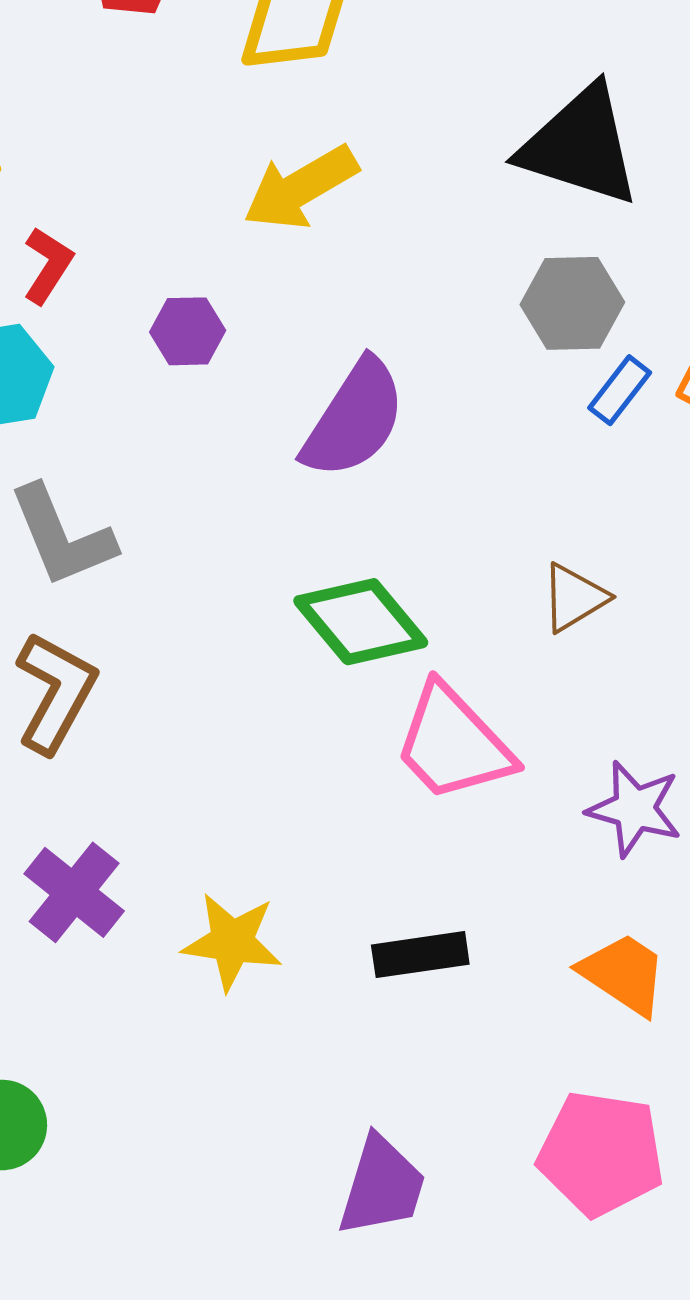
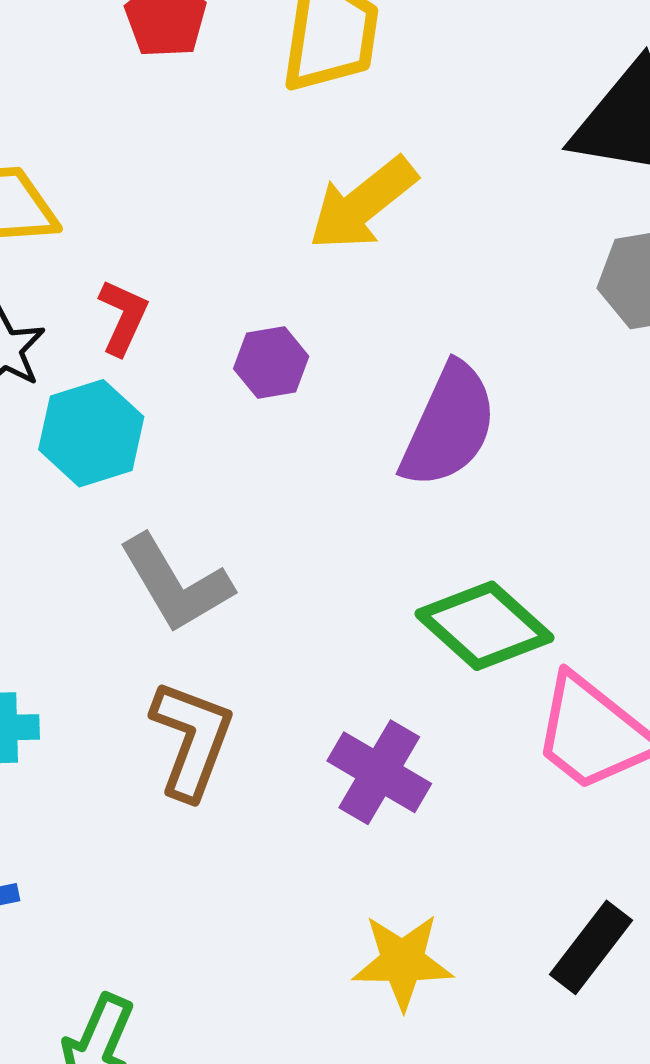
purple cross: (74, 892) -> (379, 772), moved
black rectangle: (420, 955) -> (591, 947), turned -36

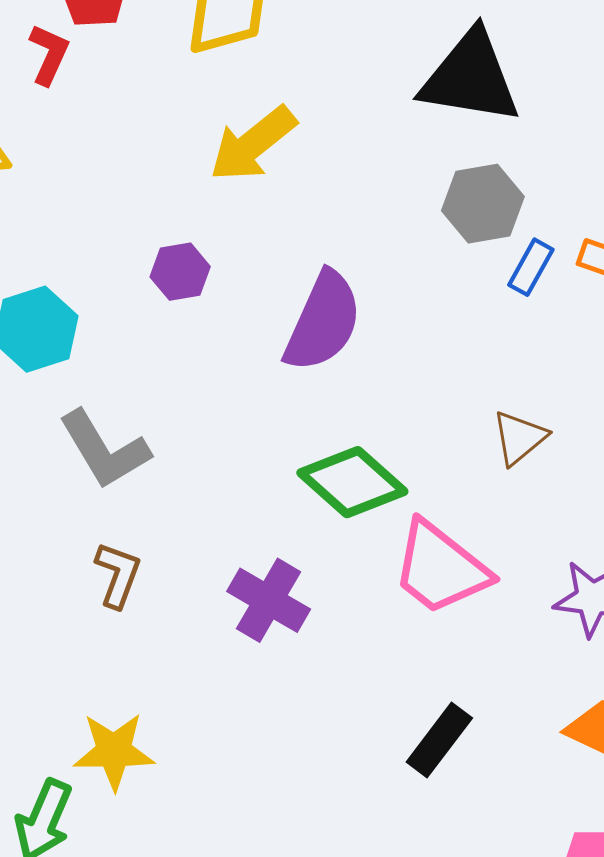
red L-shape: (123, 317) -> (49, 54), moved
brown L-shape: (192, 740) -> (118, 575), size x0.7
yellow star: (402, 962) -> (114, 751), moved

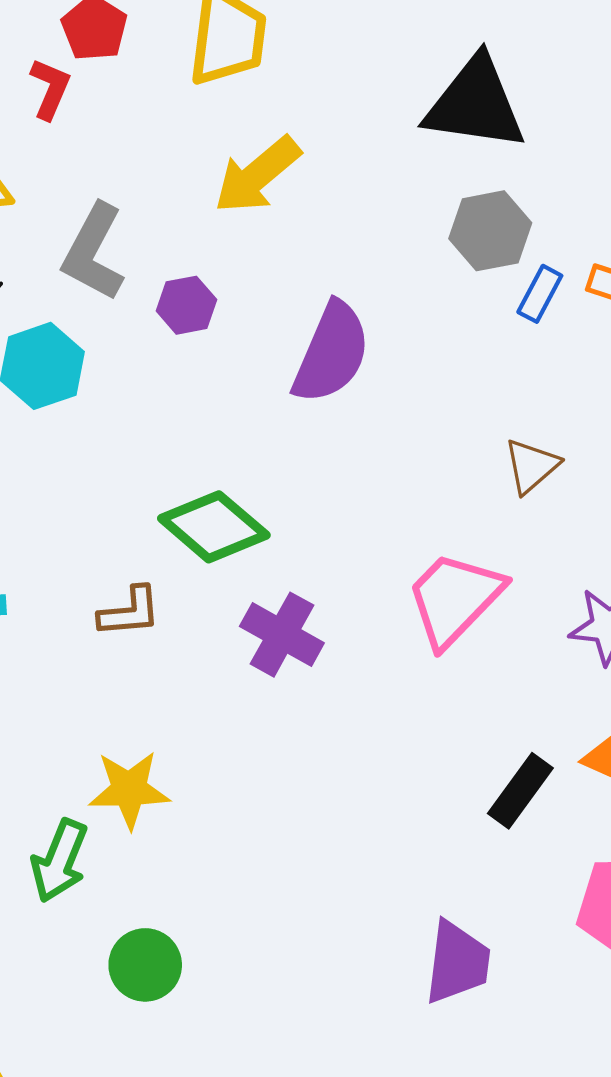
gray L-shape: (104, 450) -> (94, 252), moved, turned 60
green diamond: (352, 482) -> (214, 527), moved
pink trapezoid: (440, 568) -> (454, 599), turned 97
brown L-shape: (118, 575) -> (130, 612), turned 66
black rectangle: (439, 740) -> (520, 791), moved

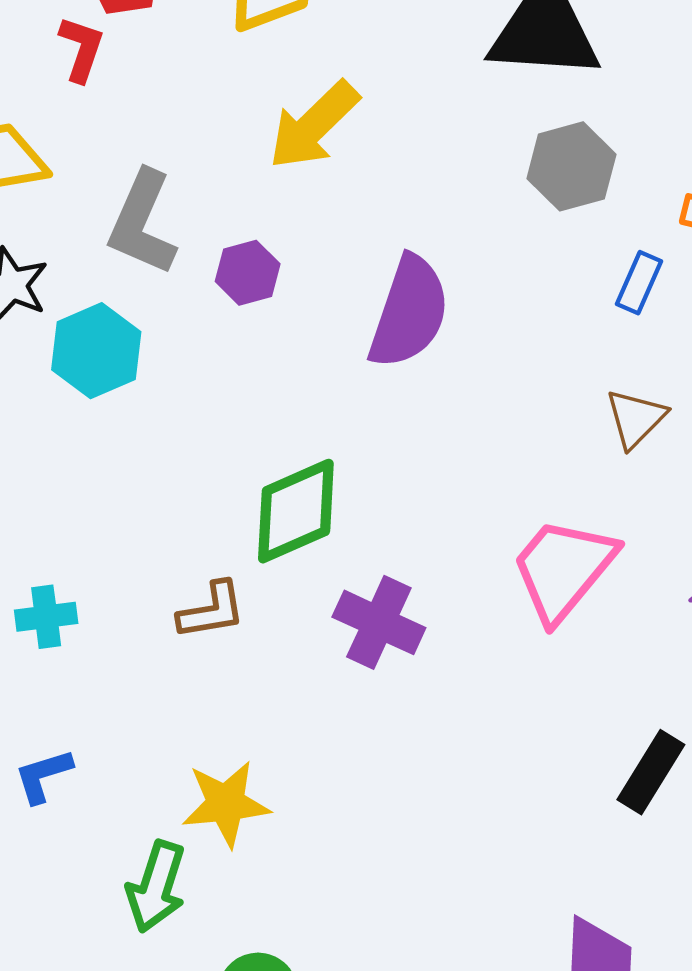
blue rectangle: (540, 294) -> (639, 283), moved
green diamond: (214, 527) -> (296, 511), turned -60

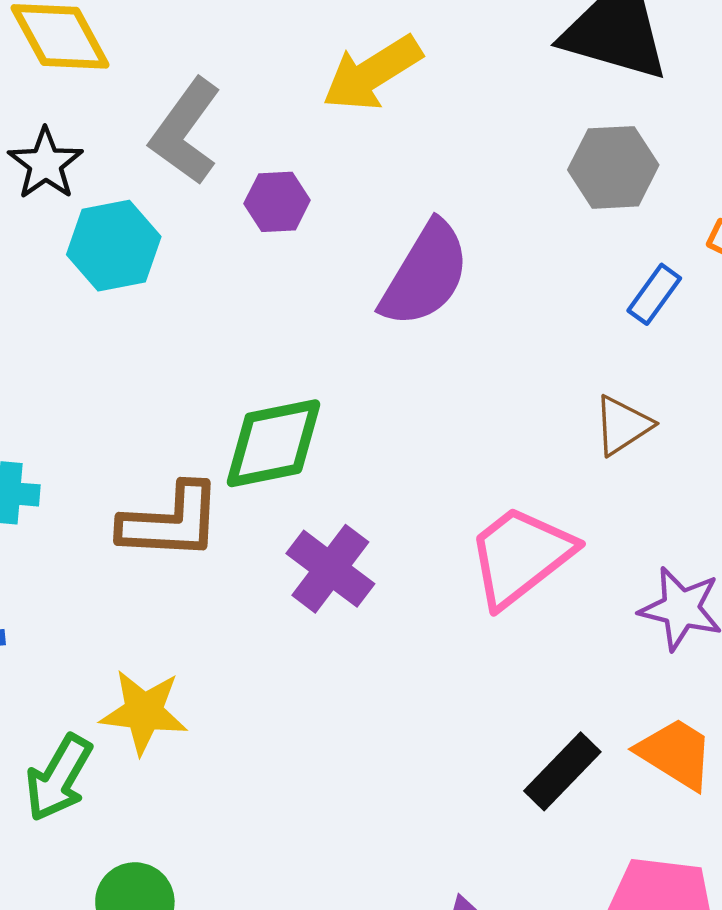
brown L-shape: (212, 610) -> (171, 522), size x1.5

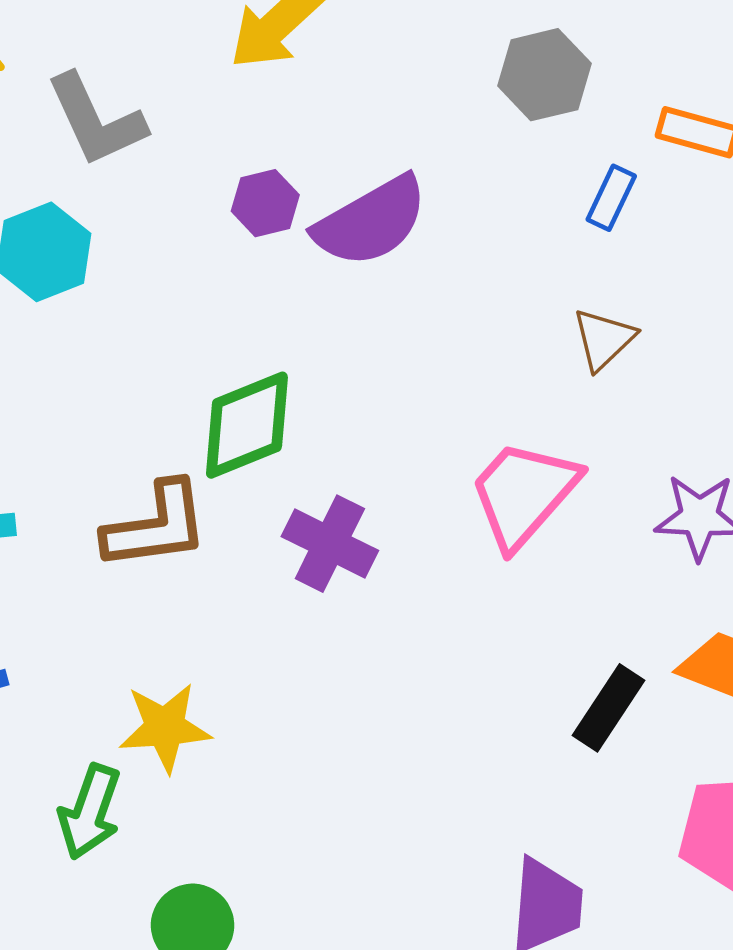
gray L-shape: (185, 131) -> (96, 120), turned -50
purple hexagon: (277, 202) -> (265, 203), moved
purple semicircle: (425, 274) -> (371, 221), turned 40

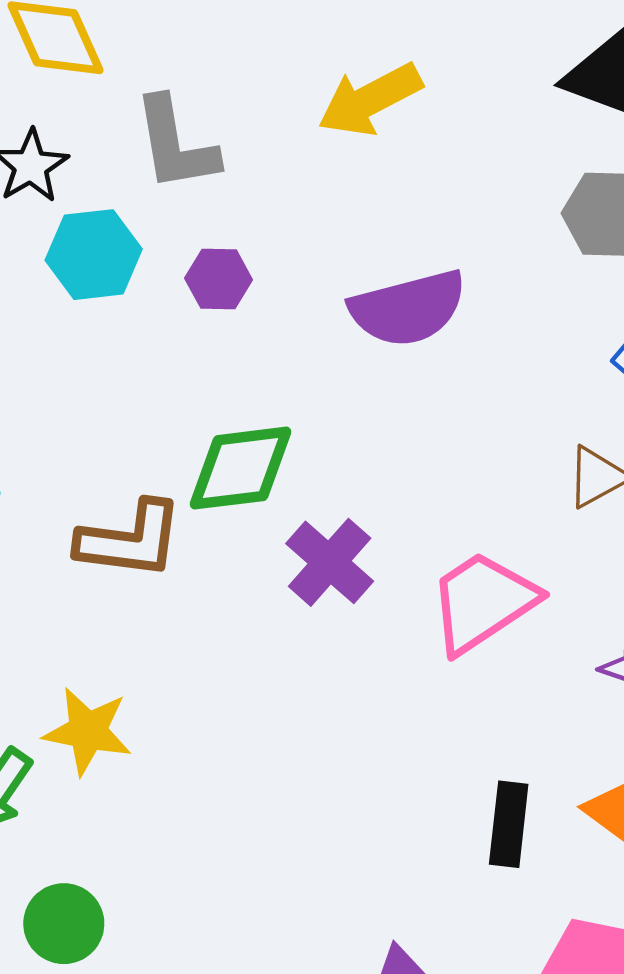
purple hexagon: (265, 203) -> (219, 279), moved
purple cross: (330, 544) -> (330, 562), moved
black rectangle: (609, 708) -> (509, 824), turned -42

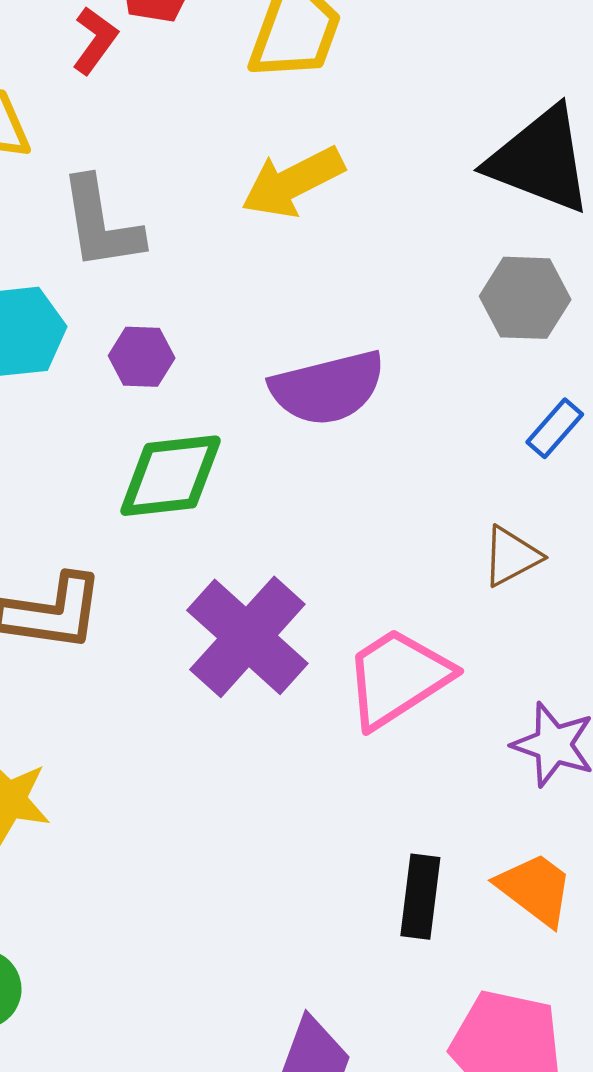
green diamond: (241, 468) -> (171, 476), moved
purple cross: (330, 562) -> (247, 637), size x1.4

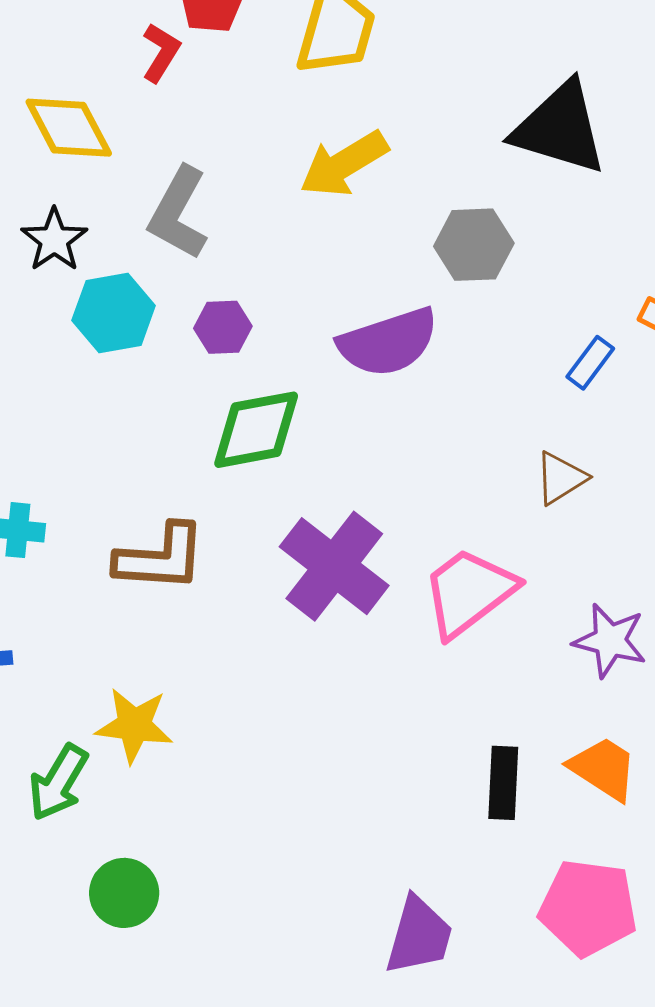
gray L-shape: (101, 224) -> (178, 213), turned 42
gray hexagon: (525, 298) -> (474, 245), moved

